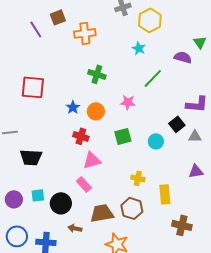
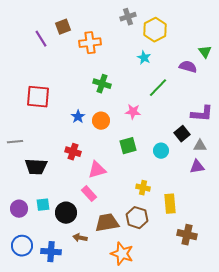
red cross: (81, 136) -> (73, 152), moved
purple triangle: (196, 171) -> (197, 167), moved

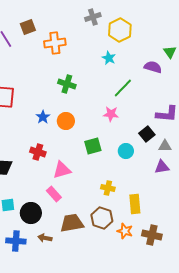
pink star: (133, 112) -> (111, 114), moved
blue cross: (51, 252) -> (16, 241), moved
orange star: (122, 254) -> (125, 231), moved, size x0.7

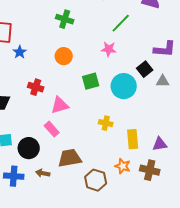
blue star: (43, 117) -> (20, 52), moved
cyan circle: (126, 151) -> (124, 86), size x1.6
purple triangle: (162, 167) -> (160, 144), moved
brown hexagon: (102, 218) -> (96, 180), moved

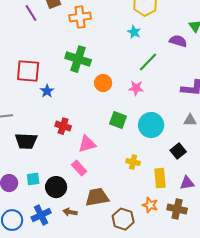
green cross: (65, 19) -> (78, 59), moved, size x1.4
orange circle: (64, 56) -> (103, 83), moved
black square: (145, 69) -> (178, 151), moved
green square: (91, 81) -> (118, 120), turned 36
blue cross: (14, 176) -> (41, 215), turned -30

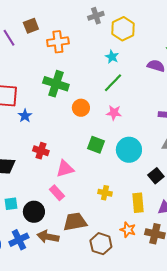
green line: (148, 62) -> (113, 83), moved
yellow cross: (133, 162) -> (105, 193), moved
brown arrow: (70, 212) -> (48, 237), size x1.5

